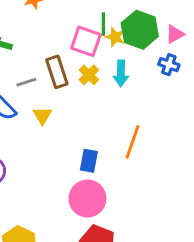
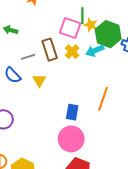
green hexagon: (140, 30) -> (108, 34), moved
cyan arrow: (121, 73) -> (95, 51), turned 66

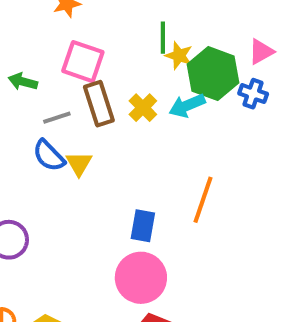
pink square: (70, 28) -> (83, 62), moved
green arrow: (11, 30) -> (23, 82), moved
blue semicircle: (13, 75) -> (49, 156), moved

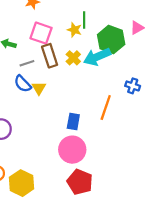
yellow star: (179, 56) -> (74, 30), moved
blue cross: (253, 94) -> (133, 86), moved
cyan arrow: (187, 106) -> (97, 57), size x1.4

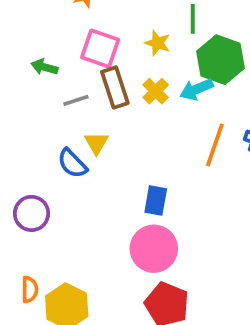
green line: (84, 20) -> (193, 19), moved
cyan arrow: (97, 57) -> (196, 89), size x0.7
blue semicircle: (23, 84) -> (72, 163), moved
orange line: (106, 107) -> (215, 145), moved

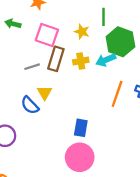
green arrow: (44, 67) -> (13, 24), moved
brown rectangle: (115, 87) -> (56, 59), turned 35
yellow cross: (156, 91) -> (81, 61), turned 35

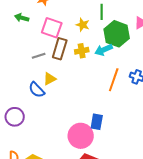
yellow triangle: (45, 93) -> (50, 79), turned 32
blue rectangle: (81, 128) -> (97, 122), moved

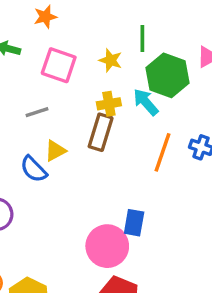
brown rectangle: (60, 49) -> (101, 132), moved
cyan arrow: (104, 50) -> (146, 102), turned 72

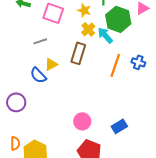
yellow cross: (109, 104) -> (88, 29), moved, turned -32
blue rectangle: (134, 223) -> (119, 126), moved, turned 49
pink circle: (107, 246) -> (82, 121), size x0.7

